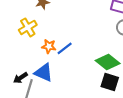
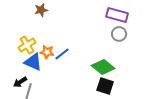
yellow cross: (28, 27) -> (27, 45), moved
blue triangle: (44, 73) -> (33, 62), moved

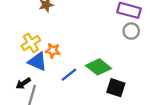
blue line: (62, 54) -> (69, 75), moved
green diamond: (103, 67) -> (98, 67), moved

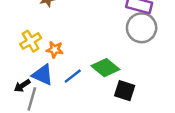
gray circle: (131, 31) -> (142, 28), size x1.6
blue triangle: (37, 62) -> (43, 75), moved

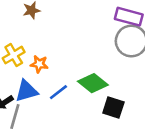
blue triangle: (43, 75) -> (26, 91), turned -40

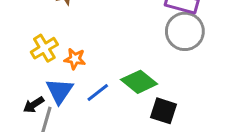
blue triangle: (26, 91) -> (60, 91), turned -40

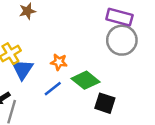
orange star: (75, 59) -> (59, 62), moved
blue triangle: (60, 91) -> (23, 69), moved

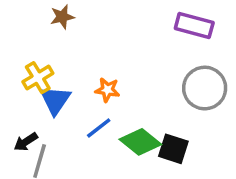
gray circle: (122, 40) -> (205, 88), moved
green diamond: (86, 80) -> (140, 142), moved

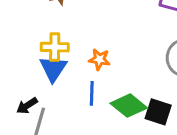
yellow cross: (38, 78) -> (55, 47), moved, turned 32
blue line: (99, 128) -> (92, 93), turned -50

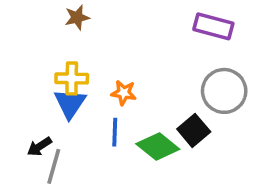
black square: (158, 112) -> (194, 130), moved, turned 32

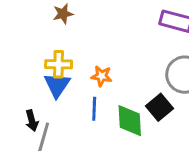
black arrow: (39, 147) -> (32, 121), turned -72
green diamond: (158, 147) -> (130, 121), turned 48

